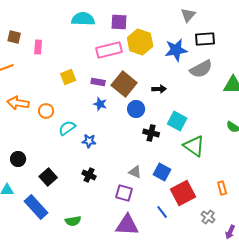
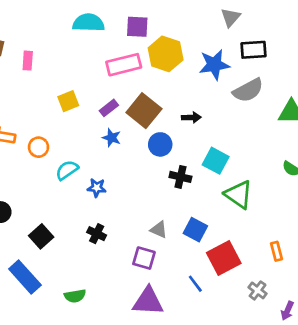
purple rectangle: (98, 82) -> (109, 108), turned -48

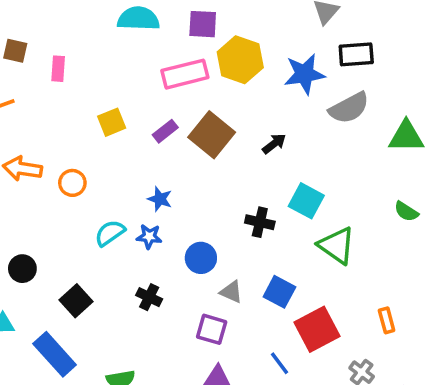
black arrow: (191, 117) -> (274, 144), turned -36
blue star: (112, 138) -> (160, 199), moved
blue circle: (160, 144) -> (201, 258), moved
cyan semicircle: (67, 170) -> (110, 233), moved

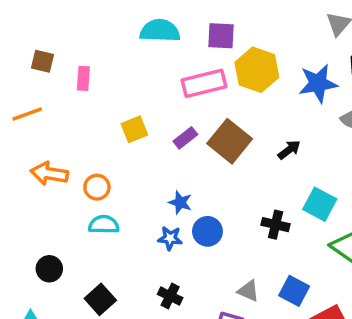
cyan semicircle: (110, 233) -> (104, 225), moved, turned 36
blue circle: (201, 258) -> (207, 231), moved

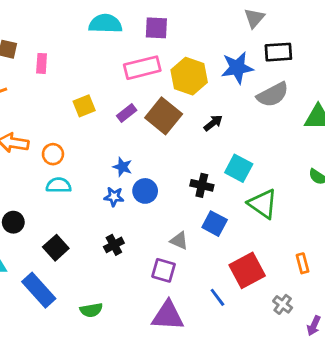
yellow hexagon: (257, 70) -> (189, 76), moved
blue square: (294, 291) -> (215, 224), moved
black cross: (170, 296) -> (114, 245), turned 36

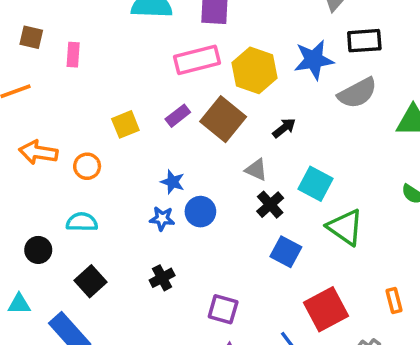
yellow square: (84, 106) -> (125, 124), moved
cyan semicircle: (59, 185) -> (82, 222), moved
black cross: (202, 185) -> (270, 205), turned 35
gray triangle: (179, 241) -> (256, 170), moved

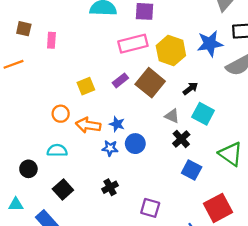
orange arrow: (38, 152) -> (88, 125), moved
cyan square: (316, 184) -> (203, 114), moved

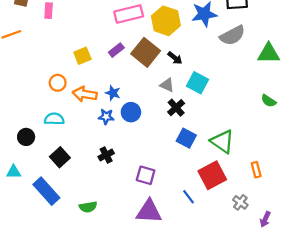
black arrow: (190, 88) -> (175, 58), moved, turned 77
green triangle: (231, 154) -> (222, 141), moved

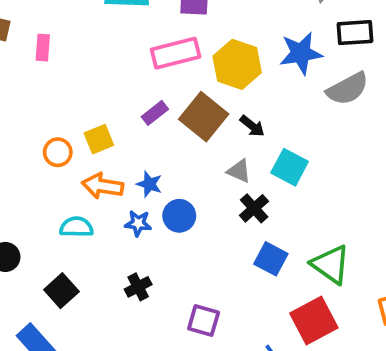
yellow square: (82, 56) -> (99, 139), moved
orange circle: (58, 83) -> (58, 152), moved
cyan semicircle: (54, 119) -> (76, 227), moved

